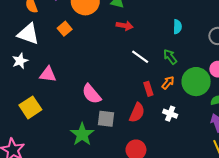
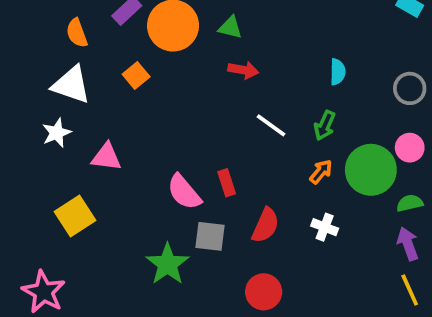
green arrow: (170, 57) -> (325, 125), turned -119
red rectangle: (148, 89) -> (227, 183), moved

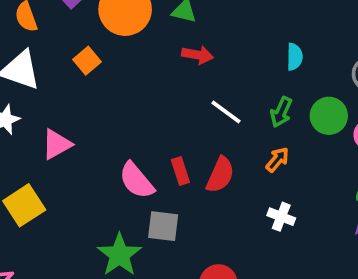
pink triangle: (106, 157) -> (57, 144), turned -36
green circle: (371, 170) -> (329, 116), moved, size x0.7
red semicircle: (265, 225) -> (220, 175), moved

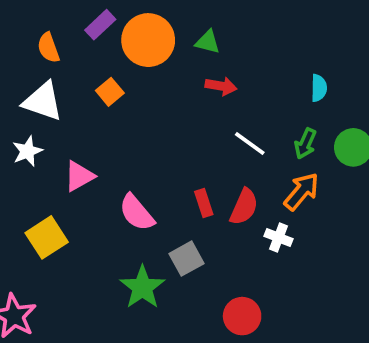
orange arrow: (277, 160) -> (302, 191), size x1.5
pink semicircle: (137, 181) -> (137, 213), moved
white cross: (281, 217) -> (278, 237), moved
gray square: (163, 226) -> (186, 259), turned -36

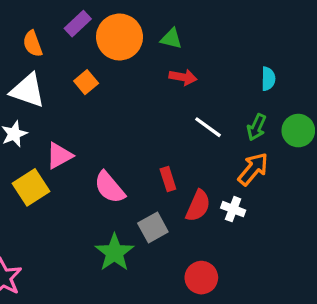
red semicircle: (244, 207) -> (198, 206), moved
yellow square: (47, 237) -> (31, 187), moved

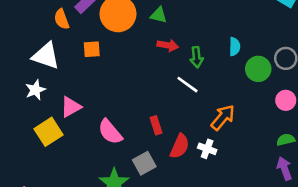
orange semicircle: (33, 44) -> (62, 19), moved
orange square: (86, 82) -> (92, 49), turned 36
green arrow: (256, 127) -> (197, 57), moved, turned -30
green circle: (298, 131) -> (258, 69), moved

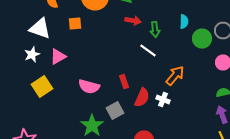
pink triangle: (71, 107) -> (58, 56), moved
pink semicircle: (110, 132) -> (89, 86), turned -35

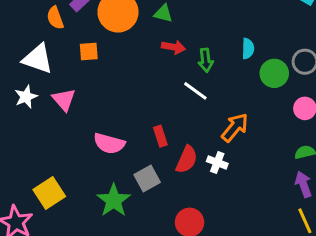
pink triangle: (58, 56) -> (64, 100), turned -42
yellow square: (42, 86) -> (49, 193), moved

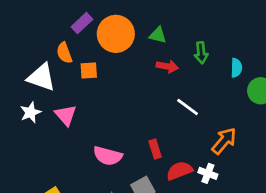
orange semicircle: (55, 18) -> (64, 53), moved
green arrow: (206, 60) -> (201, 53), moved
red semicircle: (187, 160) -> (179, 171), turned -135

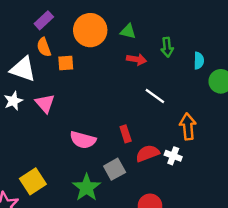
purple rectangle: (82, 23) -> (44, 20), moved
orange arrow: (224, 141) -> (188, 127), turned -45

